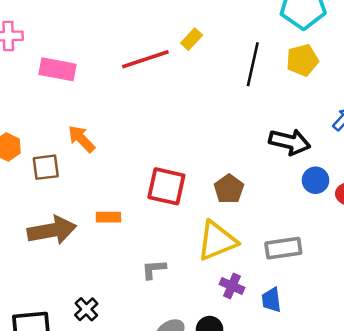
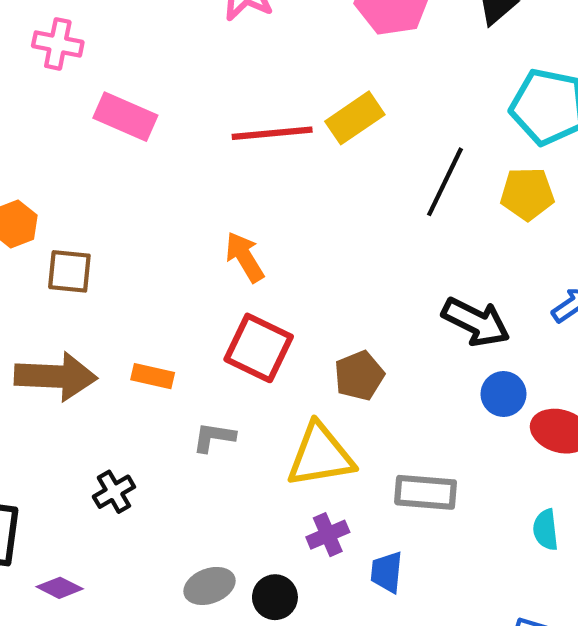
yellow rectangle: (192, 39) -> (355, 118), size x1.5
orange arrow: (81, 139) -> (245, 257), moved
gray L-shape: (154, 269) -> (214, 437), moved
purple cross: (232, 286) -> (328, 535), turned 30
black cross: (86, 309) -> (114, 492), moved

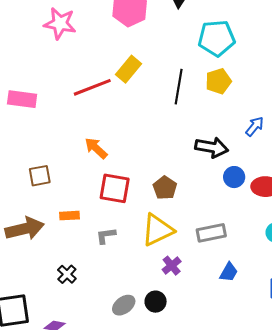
brown square: (69, 271) -> (40, 176), moved
blue trapezoid: (387, 572) -> (229, 272), moved, turned -140

